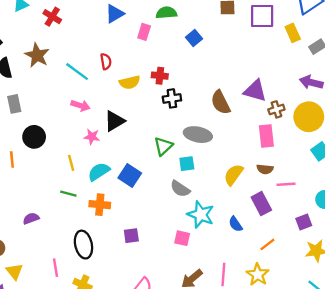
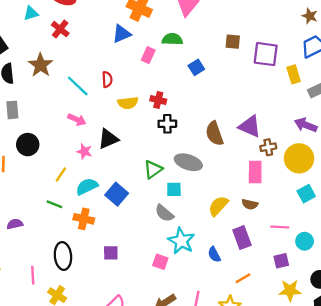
yellow line: (71, 163) -> (61, 174), turned 42
pink line: (286, 184) -> (280, 227), moved

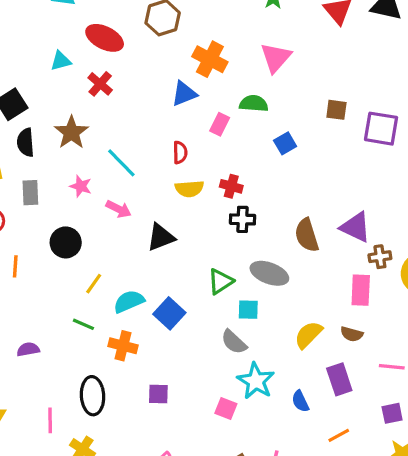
red semicircle: (107, 79) -> (180, 153), moved
black circle: (28, 145) -> (66, 242), moved
pink star: (84, 151) -> (81, 186), moved

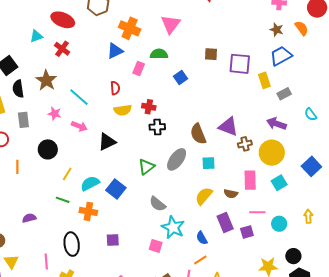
gray ellipse: (269, 273) -> (177, 159), turned -70
pink rectangle: (361, 290) -> (250, 180), moved
cyan square: (248, 310) -> (209, 163), moved
purple square: (392, 413) -> (247, 232), moved
orange line: (339, 435) -> (200, 260), moved

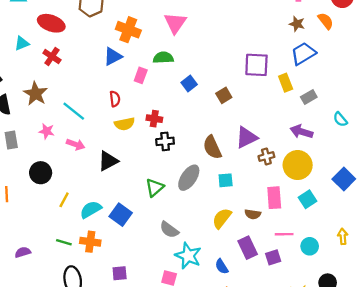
brown square: (211, 54) -> (224, 95), moved, turned -32
purple triangle: (228, 127) -> (247, 137), turned -45
green line: (63, 200) -> (64, 242), moved

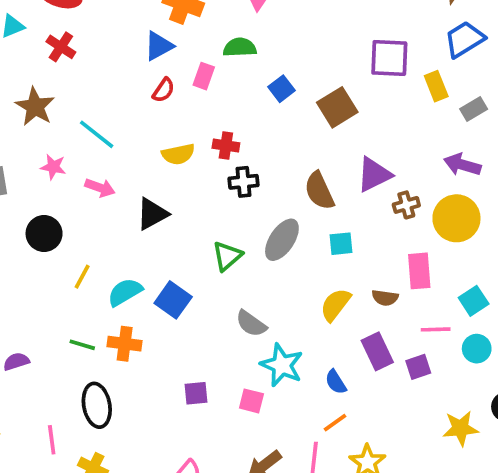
brown square: (224, 95) -> (337, 107), size x1.5
red semicircle: (115, 99) -> (164, 90), moved, turned 42
cyan square: (307, 199) -> (474, 301), moved
purple square: (120, 273) -> (196, 393), moved

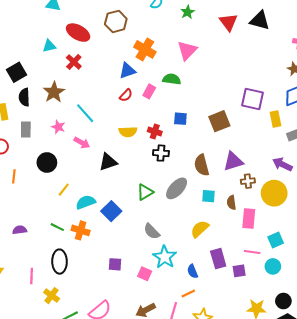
blue square: (281, 89) -> (180, 119), moved, turned 32
brown semicircle: (385, 298) -> (231, 203), moved, turned 64

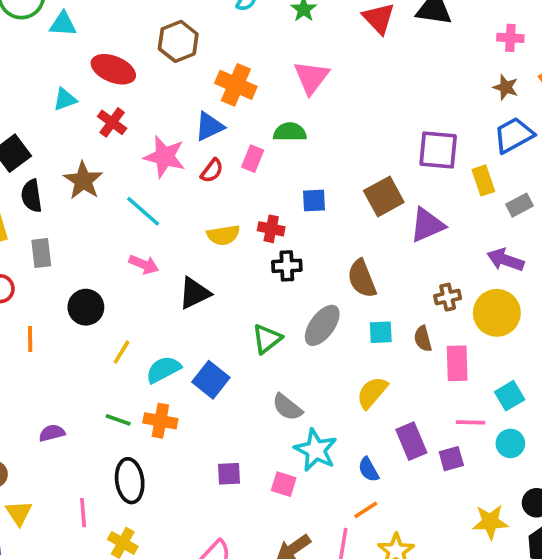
pink star: (58, 127) -> (165, 157), moved, size x1.6
purple triangle: (233, 161) -> (427, 225), moved

